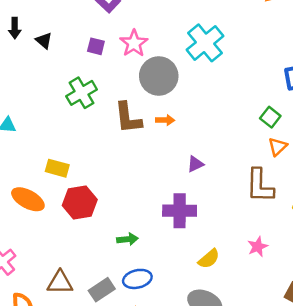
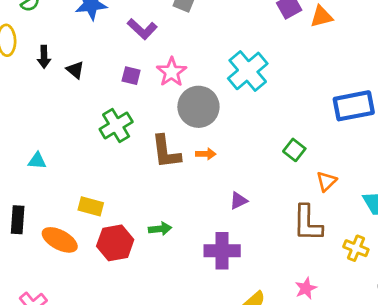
green square: (270, 117) -> (294, 150), moved
green arrow: (127, 239) -> (160, 229), moved

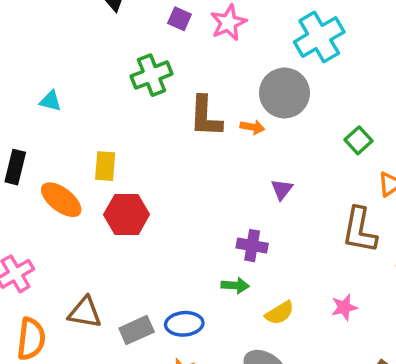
gray circle: (198, 107) -> (284, 93), moved
purple triangle: (238, 201) -> (282, 189), turned -36
yellow rectangle: (91, 206) -> (105, 166), turned 70
green arrow: (160, 229) -> (235, 285), moved
purple cross: (222, 251) -> (252, 246), size x0.7

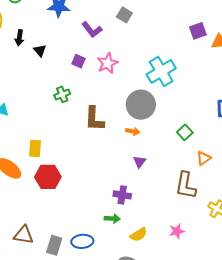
green cross: (151, 75) -> (62, 94), size x0.7
orange arrow: (252, 127) -> (133, 131), moved
gray rectangle: (137, 330) -> (54, 245), turned -48

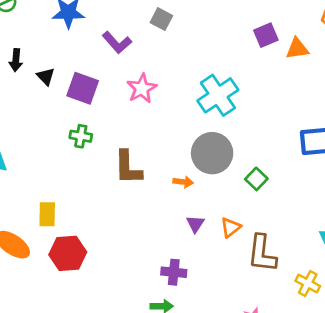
purple square: (79, 61) -> (83, 88), moved, size x1.6
green cross: (62, 94) -> (81, 136), turned 35
gray circle: (141, 105) -> (212, 153), moved
orange triangle: (204, 158) -> (231, 227), moved

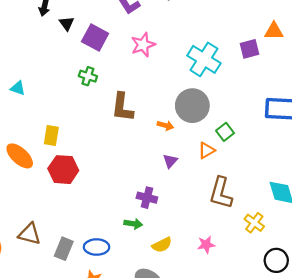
purple square: (266, 35) -> (249, 49), moved
cyan cross: (218, 95) -> (204, 59), turned -32
orange triangle: (231, 227) -> (206, 150), moved

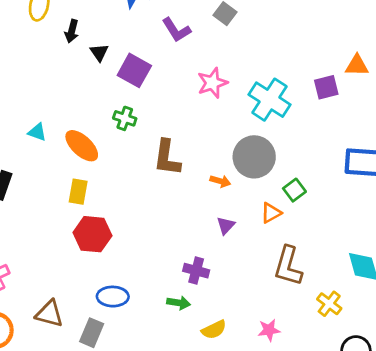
pink star: (143, 45) -> (212, 83), moved
orange ellipse: (20, 156) -> (82, 146), moved
blue ellipse: (97, 247) -> (113, 297), moved

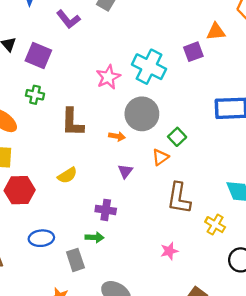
pink star: (212, 83) -> (108, 77), moved
yellow semicircle: (214, 330) -> (67, 175), moved
gray rectangle: (92, 333) -> (75, 260), moved, turned -35

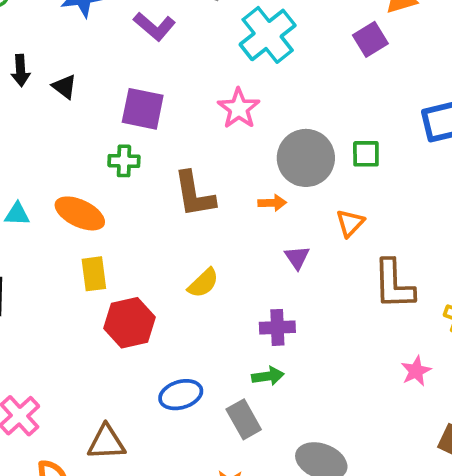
purple square: (38, 56) -> (143, 109), moved
cyan cross: (149, 67) -> (268, 35), moved, turned 36
green square: (177, 137) -> (366, 154), moved, turned -36
pink star: (169, 251) -> (416, 371), moved

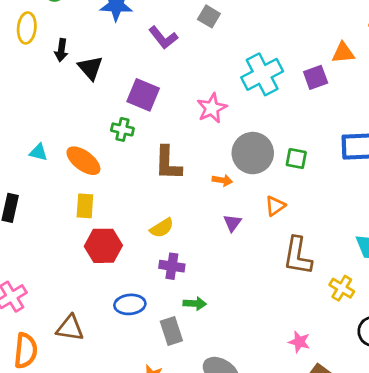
cyan cross: (268, 35) -> (262, 74), moved
black triangle: (64, 87) -> (90, 68), size x1.4
purple cross: (277, 327) -> (172, 266), moved
pink star: (416, 371) -> (299, 342), moved, turned 30

